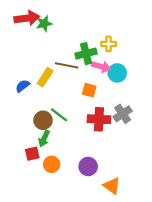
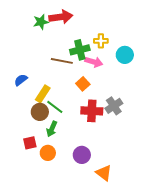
red arrow: (27, 18) -> (61, 17), moved
cyan circle: (117, 73) -> (125, 55), moved
yellow rectangle: (45, 77) -> (43, 94), moved
orange square: (89, 90) -> (83, 84), turned 32
green arrow: (44, 139) -> (52, 129), moved

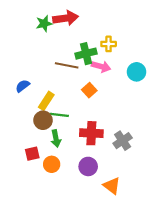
cyan circle: (125, 55) -> (137, 72), moved
gray cross: (114, 106) -> (123, 141), moved
green line: (55, 107) -> (59, 115), turned -30
red cross: (92, 111) -> (91, 133), moved
green arrow: (52, 129) -> (56, 139), turned -35

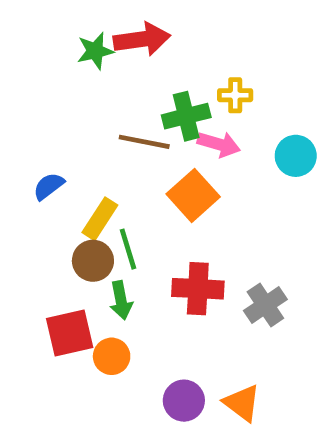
orange square: (89, 90) -> (193, 195), size x1.5
green line: (59, 115) -> (128, 249), turned 66
red square: (32, 154) -> (70, 333), size x1.5
purple circle: (88, 166) -> (184, 401), moved

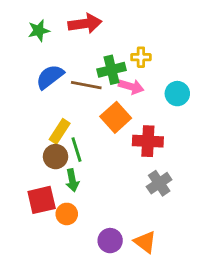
green star: (95, 51) -> (39, 31), moved
blue semicircle: (49, 186) -> (50, 77), moved, size x1.5
red cross: (198, 289) -> (148, 141), moved

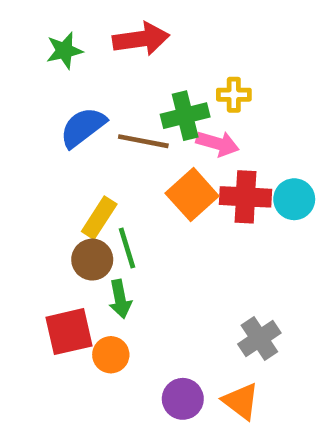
cyan circle: (177, 94) -> (294, 199), moved
red cross: (148, 141) -> (245, 197), moved
gray cross: (159, 183) -> (259, 338), moved

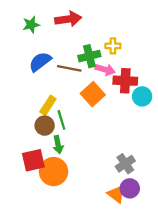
red cross: (245, 197) -> (125, 81), moved
orange circle: (111, 355) -> (54, 172), size x1.6
purple circle: (183, 399) -> (130, 188), moved

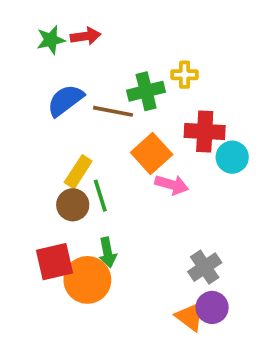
red arrow: (68, 19) -> (86, 36), moved, size x0.7
pink arrow: (105, 70) -> (172, 185), moved
green arrow: (58, 145) -> (108, 252), moved

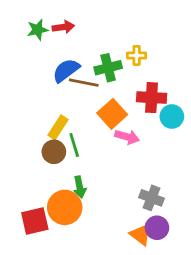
blue semicircle: (65, 100) -> (66, 70), moved
red square: (54, 262) -> (35, 221), moved
gray cross: (205, 267) -> (152, 198), turned -35

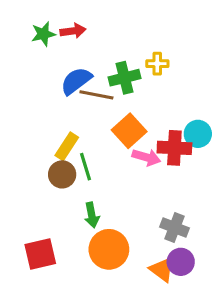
red cross: (152, 98) -> (174, 148), moved
orange circle: (65, 207) -> (109, 249), moved

